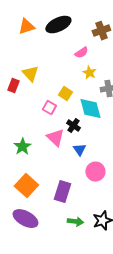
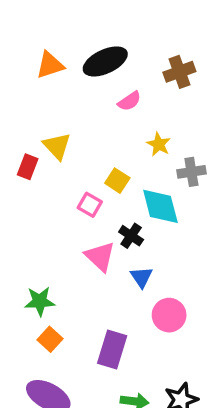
pink semicircle: (81, 53) -> (129, 101), moved
green star: (22, 147) -> (40, 301), moved, turned 30
orange square: (26, 186) -> (50, 339), size x0.6

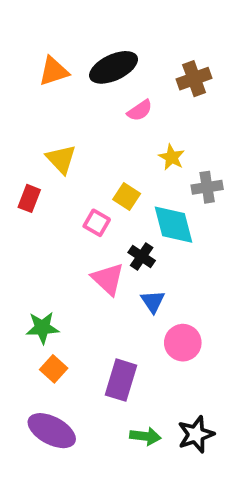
red rectangle: (28, 167) -> (29, 198), moved

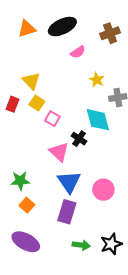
yellow square: (127, 197) -> (37, 103), moved
blue triangle: (153, 301) -> (69, 182), moved, size x1.6

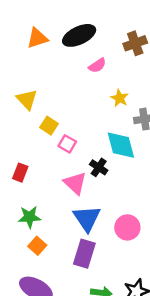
yellow triangle: (31, 81) -> (27, 99), moved
red rectangle: (12, 104) -> (20, 173), moved

